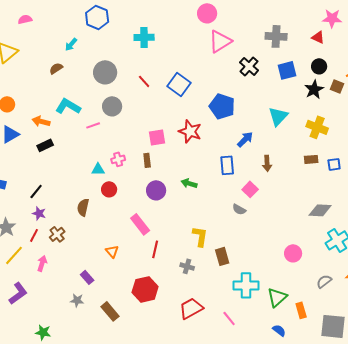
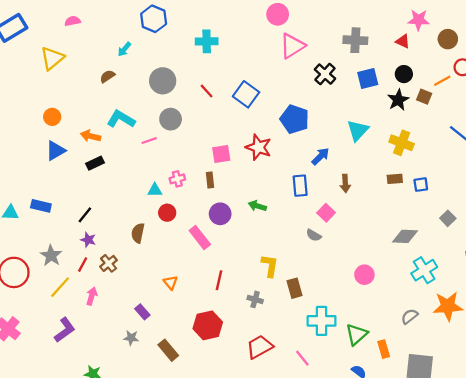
pink rectangle: (140, 224) -> (200, 237), moved
pink circle: (293, 253) -> (364, 275), moved

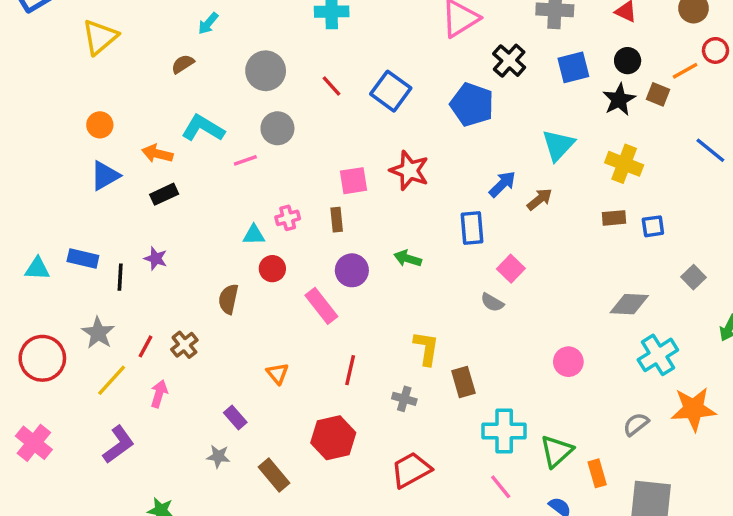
blue pentagon: (295, 119) -> (472, 105), moved
brown arrow: (345, 183) -> (540, 199), moved, turned -126
black line: (85, 215) -> (120, 277), moved, turned -36
purple star: (88, 240) -> (156, 258), moved
pink line: (302, 358) -> (501, 487), moved

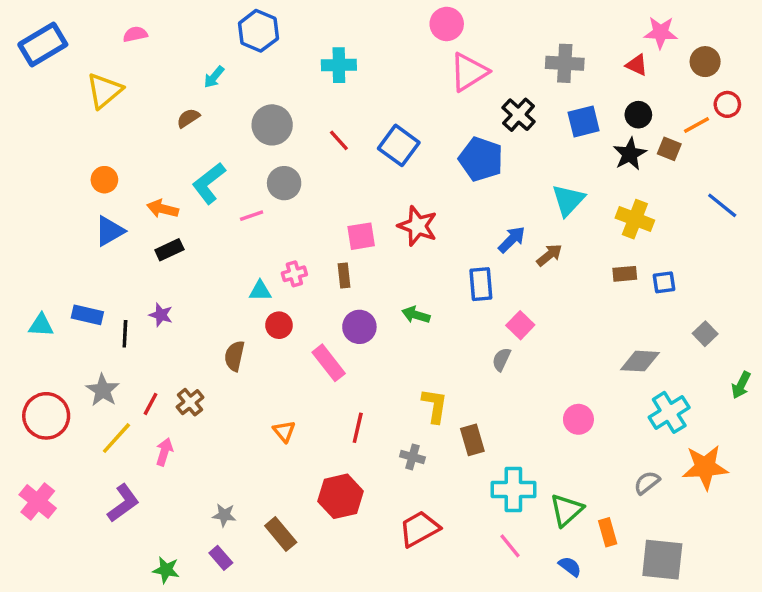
cyan L-shape: (203, 128) -> (209, 183), turned -69
gray semicircle: (492, 302) -> (501, 359), turned 85
purple rectangle: (235, 417) -> (221, 558), moved

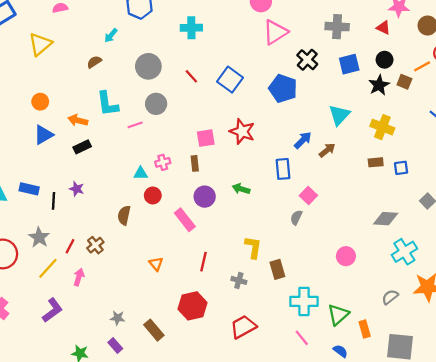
cyan L-shape: (209, 183) -> (108, 104), turned -60

